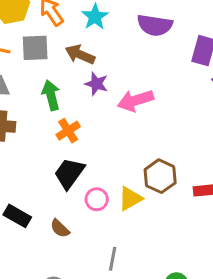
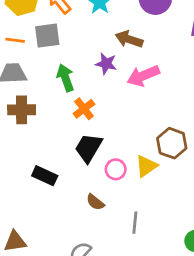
brown arrow: (80, 55) -> (129, 39), moved
black rectangle: (17, 216) -> (45, 176), moved
brown semicircle: (60, 228) -> (95, 202), moved

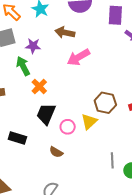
purple star: (106, 64) -> (33, 46), moved
gray line: (135, 223) -> (112, 160), moved

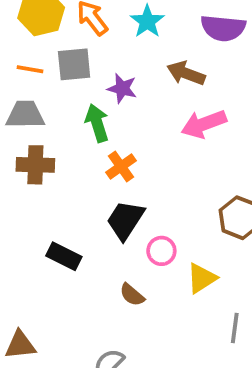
yellow triangle: (89, 122) -> (202, 278), moved

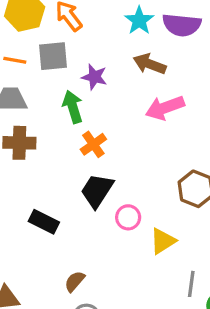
cyan star: (147, 21) -> (139, 21), moved
brown semicircle: (132, 295) -> (75, 281), moved, turned 90

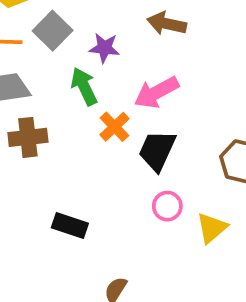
gray square: (53, 56) -> (53, 31), turned -32
pink arrow: (165, 108) -> (156, 92), moved
black trapezoid: (97, 191) -> (157, 151), moved

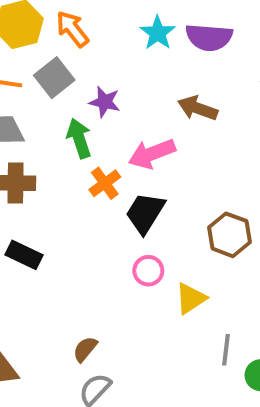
brown arrow: (167, 24) -> (198, 108), moved
black rectangle: (70, 225) -> (24, 255), moved

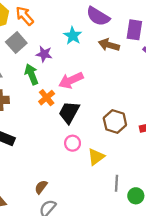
cyan star: (158, 33) -> (73, 36), moved
purple semicircle: (209, 37) -> (98, 16), turned 30
brown arrow: (198, 108) -> (109, 45), moved

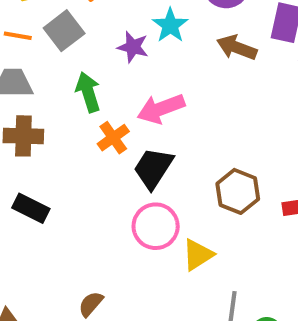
purple star: (44, 54) -> (133, 47), moved
pink circle: (73, 143) -> (156, 226), size x1.5

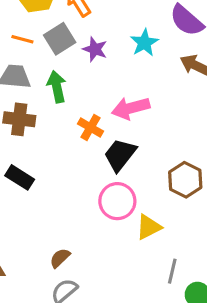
purple star: (133, 47) -> (95, 49), moved
green arrow: (88, 92) -> (57, 87), moved
orange cross: (113, 138) -> (90, 127), turned -30

